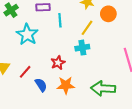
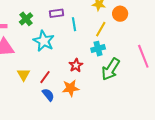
blue semicircle: (41, 85) -> (48, 95), moved
orange star: (66, 85) -> (71, 88), moved
green arrow: (103, 88) -> (111, 69), moved, turned -55

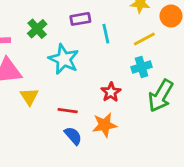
yellow line: (101, 29) -> (144, 39), turned 35
yellow triangle: (24, 75) -> (29, 97), moved
red line: (45, 77) -> (68, 111), turned 64

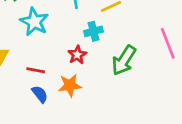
cyan cross: (142, 67) -> (94, 31), moved

